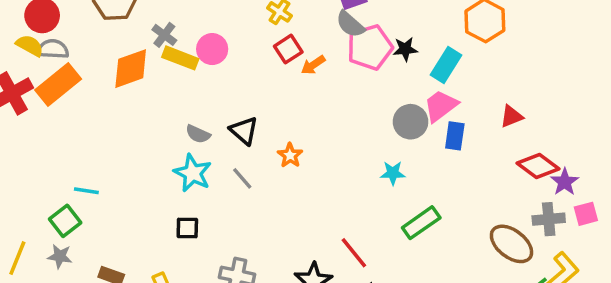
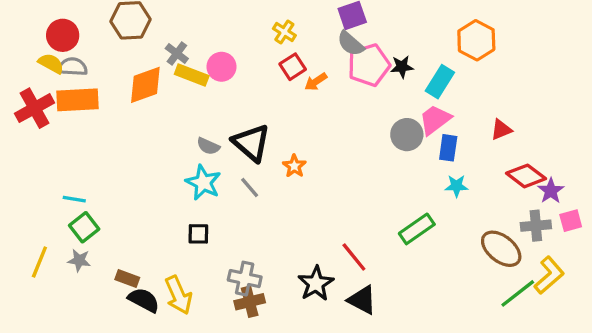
orange rectangle: (58, 85) -> (78, 100), turned 36
black triangle: (244, 131) -> (251, 143), size x1.4
cyan star: (393, 173) -> (456, 186), moved
cyan line: (86, 191) -> (74, 199), moved

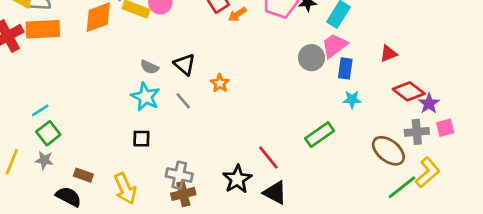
black triangle: (251, 143) -> (185, 64), size x0.7
cyan line: (74, 199) -> (40, 110), turned -42
black semicircle: (144, 300) -> (69, 197), moved

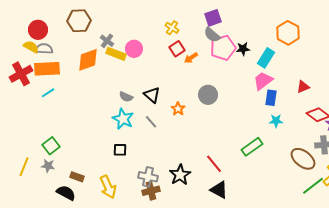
gray circle: (312, 58) -> (208, 95), moved
cyan line: (40, 110) -> (48, 93), moved
black star: (237, 179) -> (180, 175), moved

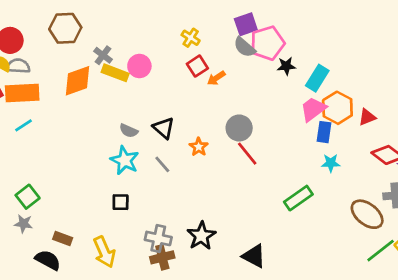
orange hexagon: (288, 33) -> (337, 108), moved
pink pentagon: (223, 48) -> (267, 43), moved
red line: (214, 164) -> (247, 154), moved

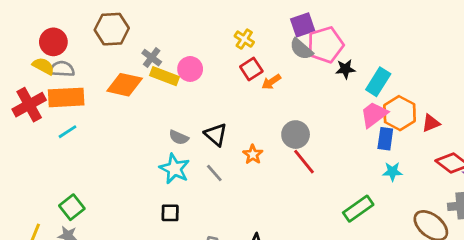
orange diamond: (77, 81) -> (125, 85), turned 32

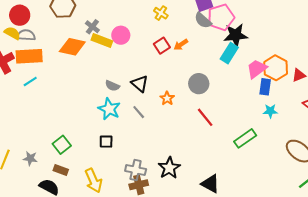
red square: (251, 69) -> (162, 46), moved
black star: (345, 69) -> (236, 35), size x1.6
cyan rectangle: (378, 82) -> (229, 53), moved
red line: (304, 162) -> (205, 117), moved
green square: (72, 207) -> (62, 145), moved

